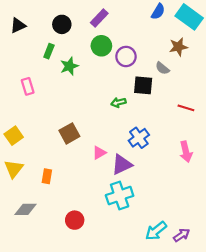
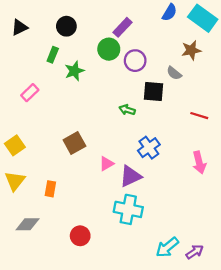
purple rectangle: (99, 18) -> (123, 27), moved
pink rectangle: (28, 86) -> (30, 93), turned 63
green arrow: (119, 102) -> (127, 110), turned 32
cyan cross: (120, 196) -> (128, 209), turned 30

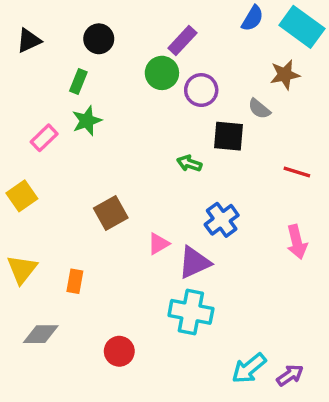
green star: (74, 71) -> (87, 121), moved
yellow square: (15, 145) -> (22, 196), moved

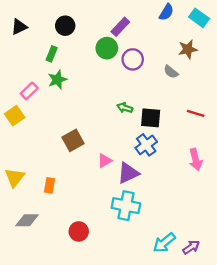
cyan rectangle: (302, 27) -> (199, 18), size x0.7
black square: (229, 136) -> (151, 118), moved
yellow square: (22, 196) -> (15, 116), moved

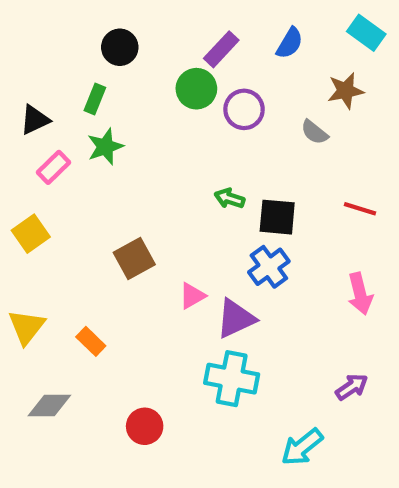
blue semicircle: (166, 12) -> (290, 43), moved
black triangle: (19, 27) -> (35, 120), moved
yellow square: (15, 116) -> (31, 234), moved
orange rectangle: (49, 185) -> (91, 341), turned -56
purple arrow: (191, 247) -> (352, 387), moved

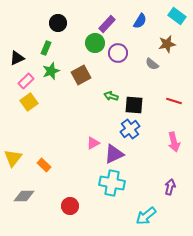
yellow square: (31, 234) -> (29, 102), moved
brown square: (134, 258) -> (81, 75), moved
purple arrow: (352, 387) -> (170, 187), turned -42

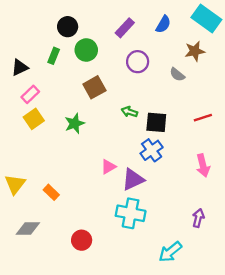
cyan rectangle: (177, 16) -> (206, 18), size x1.4
green circle: (95, 43) -> (86, 50), moved
green star: (51, 71) -> (75, 123), moved
red line: (174, 101) -> (203, 118), turned -35

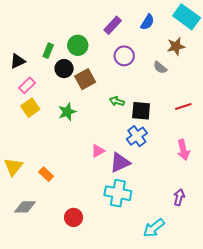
black circle: (68, 27) -> (64, 69), moved

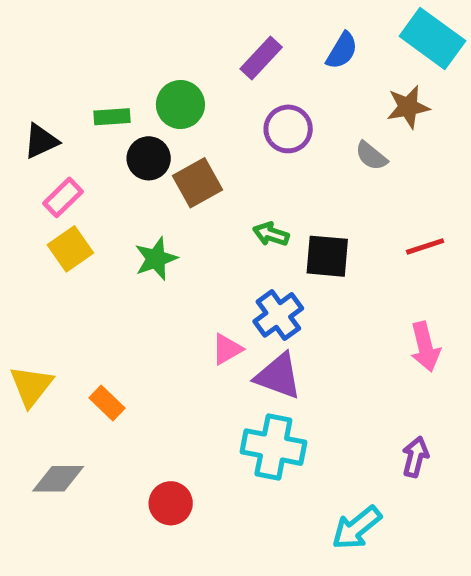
green rectangle: (48, 51) -> (112, 117), turned 64
blue cross: (137, 136) -> (278, 315), moved
purple triangle: (120, 163) -> (278, 376), turned 45

